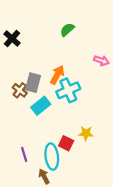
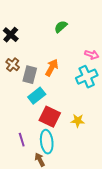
brown cross: (20, 90) -> (13, 65), moved
cyan cross: (68, 90) -> (87, 77), moved
red square: (66, 143) -> (50, 117), moved, size x1.5

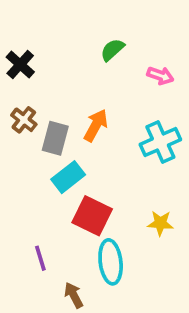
pink arrow: (92, 55) -> (160, 76), moved
yellow star: (78, 121) -> (160, 223), moved
cyan ellipse: (47, 142) -> (111, 262), moved

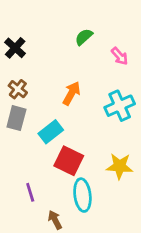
pink arrow: (160, 76) -> (120, 56), turned 30
gray rectangle: (55, 138) -> (16, 118), moved
yellow star: (160, 223) -> (120, 166), size x1.4

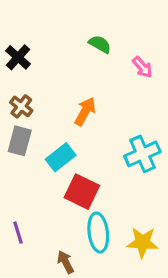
green semicircle: (84, 37) -> (100, 44), turned 72
cyan cross: (120, 106) -> (142, 154), moved
yellow star: (120, 166) -> (142, 242), moved
purple line: (30, 192) -> (18, 233), moved

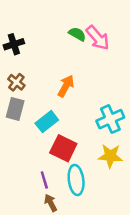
black cross: (18, 57) -> (14, 44), turned 30
pink arrow: (142, 67) -> (98, 38), moved, size x1.5
purple line: (18, 233) -> (44, 180), moved
yellow star: (142, 242) -> (110, 156), moved

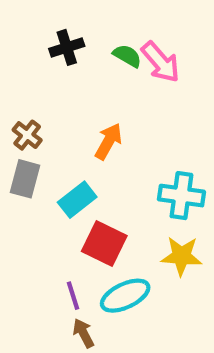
black cross: (14, 44) -> (67, 47), moved
cyan cross: (110, 119) -> (181, 196), turned 32
cyan ellipse: (76, 180) -> (125, 296), turned 72

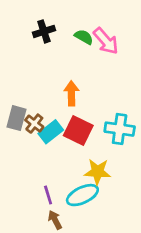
brown cross: (27, 135) -> (34, 124), moved
orange arrow: (108, 141) -> (71, 93), turned -30
red square: (104, 243) -> (78, 130), moved
yellow star: (181, 256) -> (98, 172), moved

